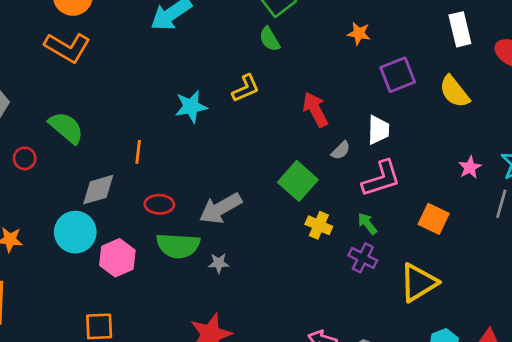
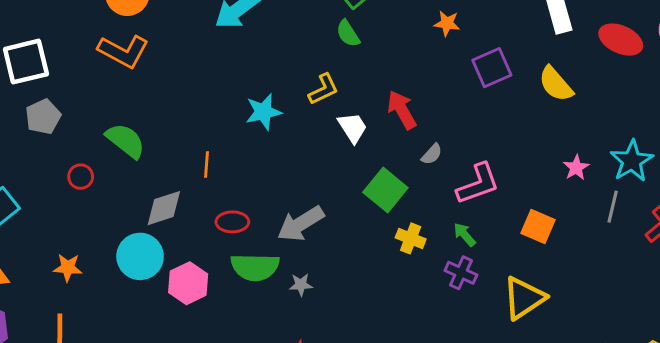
white trapezoid: (378, 130) -> (353, 128), moved, turned -32

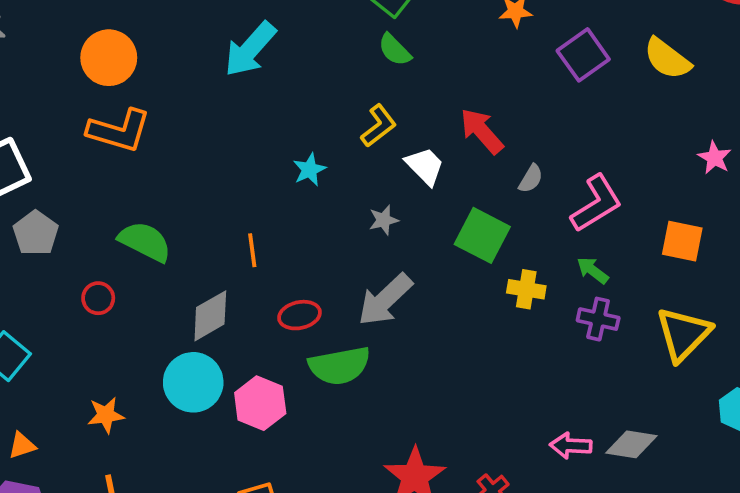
cyan star: (263, 112) -> (310, 170), size x0.7
gray star: (301, 285) -> (384, 220), moved

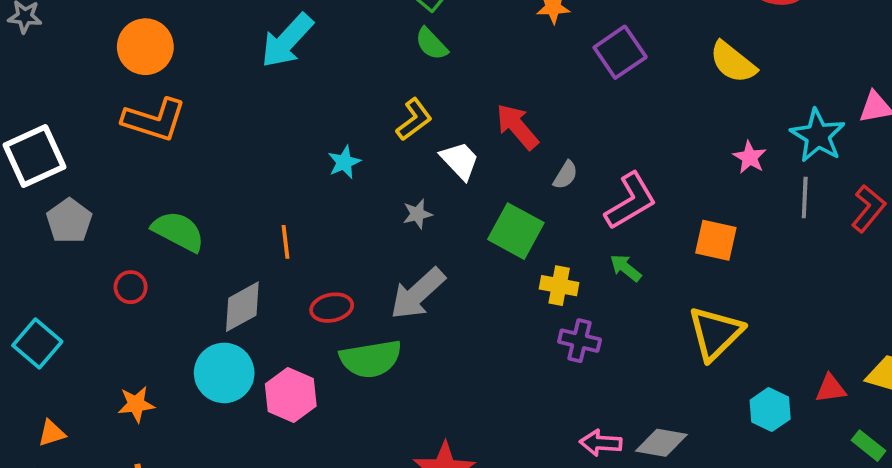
yellow semicircle: (667, 59) -> (733, 62), moved
purple cross: (598, 319) -> (580, 341), moved

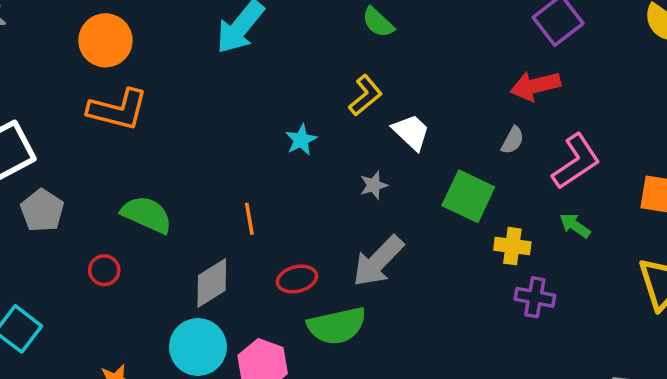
red arrow: (517, 127) -> (535, 86), moved, turned -60

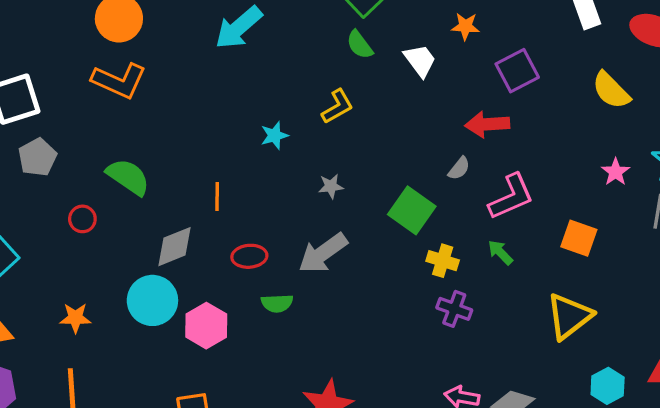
white trapezoid: (411, 132) -> (420, 60), moved
green semicircle: (337, 326) -> (277, 303), size x0.6

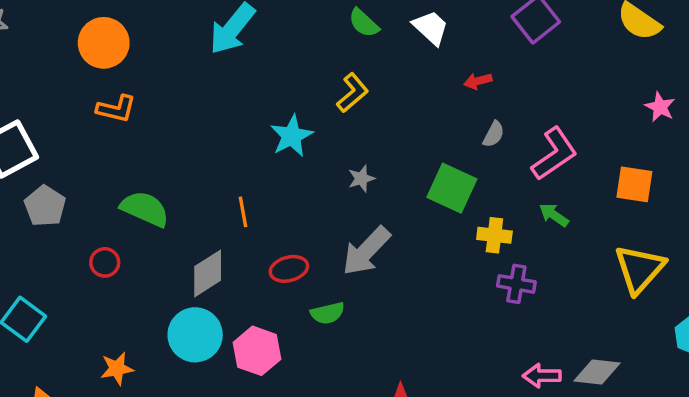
orange L-shape: (119, 81) -> (116, 109), size x0.7
red arrow: (487, 124) -> (478, 81), moved, size x0.6
cyan star: (274, 135) -> (292, 136), size x1.4

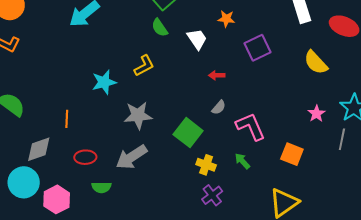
pink L-shape: (554, 154) -> (251, 126), turned -92
gray star: (361, 179) -> (138, 115), size x1.8
purple cross: (516, 284) -> (212, 195), turned 30

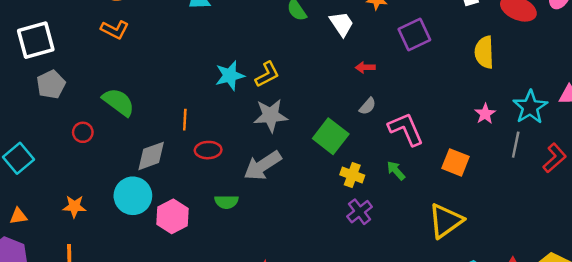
yellow semicircle: (316, 62) -> (484, 52), turned 40
yellow L-shape: (144, 66) -> (267, 74), moved
red ellipse: (85, 157) -> (208, 150), moved

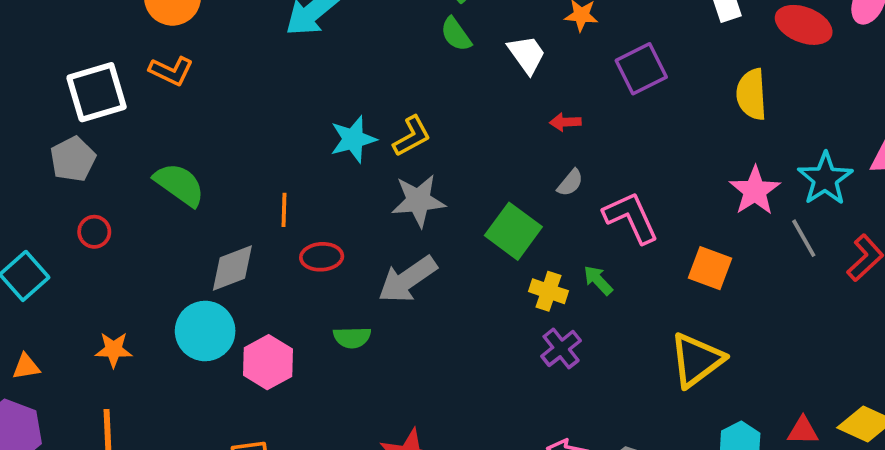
white square: (36, 40) -> (97, 92), moved
pink star: (485, 114) -> (755, 191), size x1.5
red circle: (83, 132) -> (94, 232), moved
gray line: (516, 145) -> (804, 238), turned -40
green arrow: (396, 171) -> (598, 280), moved

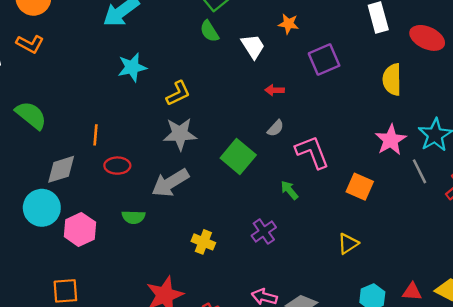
cyan star: (353, 139) -> (132, 67), moved
yellow cross: (548, 291) -> (203, 242), moved
yellow triangle: (697, 360) -> (348, 244), size x0.6

